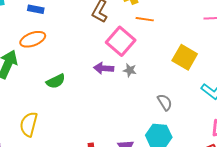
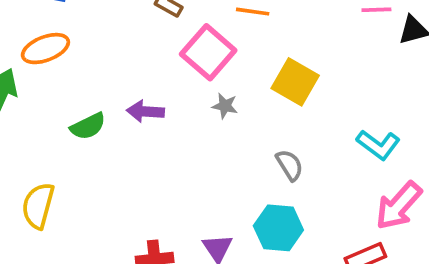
yellow square: (185, 57) -> (295, 82), moved
purple arrow: (104, 68) -> (145, 111), moved

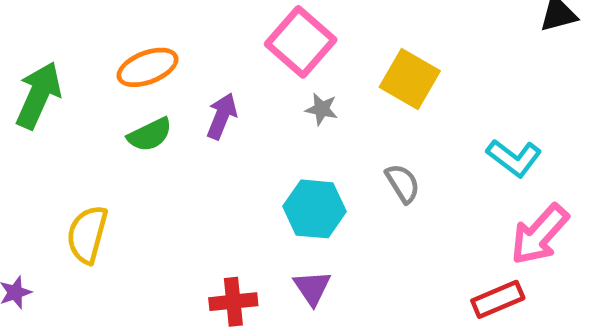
orange ellipse: (45, 49) -> (148, 67), moved
purple arrow: (145, 111) -> (222, 116), turned 108
cyan hexagon: (278, 228) -> (315, 209), moved

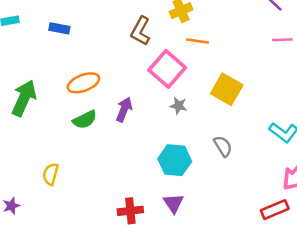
yellow semicircle: (87, 234) -> (51, 174), size x0.7

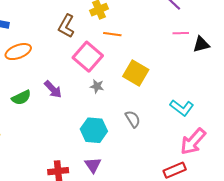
orange ellipse: (83, 83) -> (18, 52), moved
purple arrow: (124, 109) -> (53, 89), turned 114

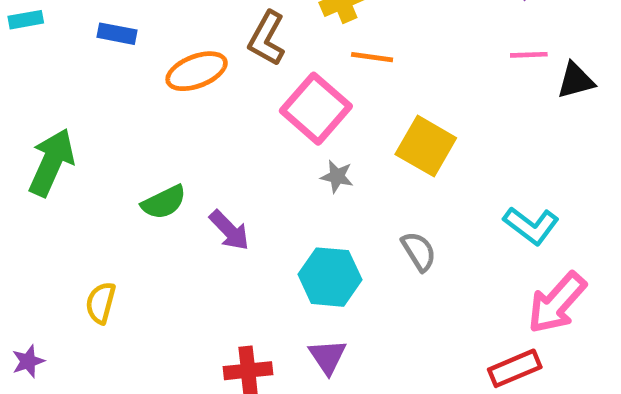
orange ellipse: (18, 52) -> (197, 71), moved
purple arrow: (53, 89) -> (229, 230), moved

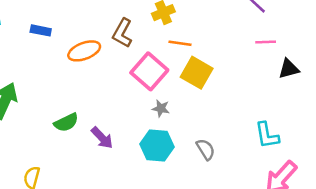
black triangle: (576, 81) -> (289, 69), moved
yellow square: (426, 146) -> (197, 73), moved
cyan L-shape: (531, 226) -> (267, 135), turned 44
cyan hexagon: (330, 277) -> (157, 146), moved

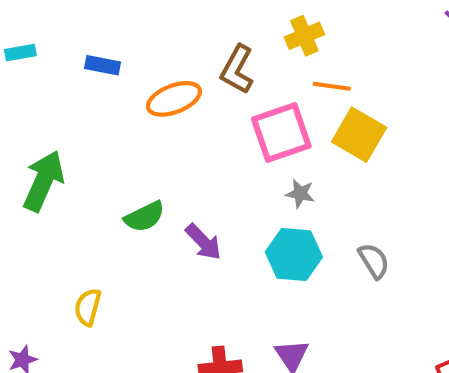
pink square: (149, 71) -> (281, 133), turned 30

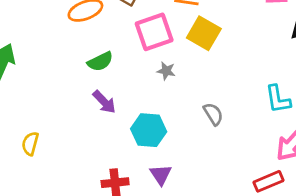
green semicircle: (145, 217) -> (100, 61), moved
cyan hexagon: (294, 255) -> (149, 130), moved

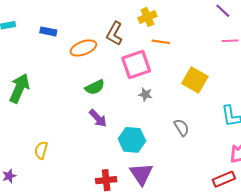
yellow square: (204, 33) -> (195, 80), moved
purple triangle: (161, 175) -> (141, 174), size x1.4

